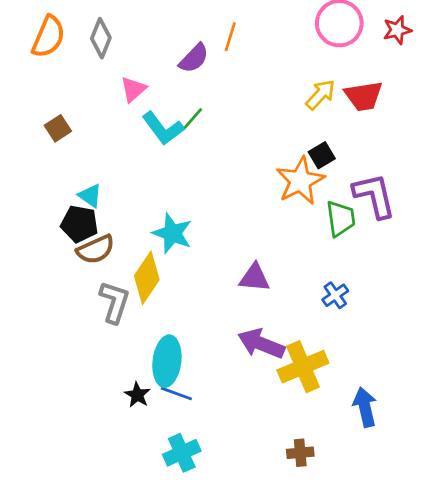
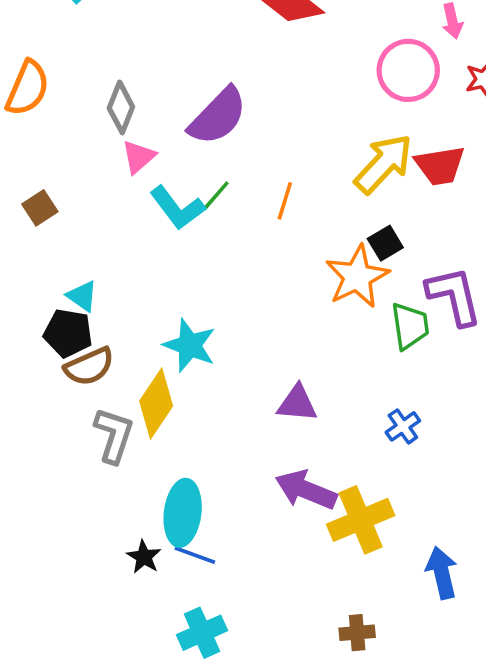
orange line: (230, 37) -> (285, 201), moved
gray diamond: (101, 38) -> (121, 107), moved
purple semicircle: (194, 58) -> (218, 116), size x1.5
yellow arrow: (320, 95) -> (384, 164), size x1.5

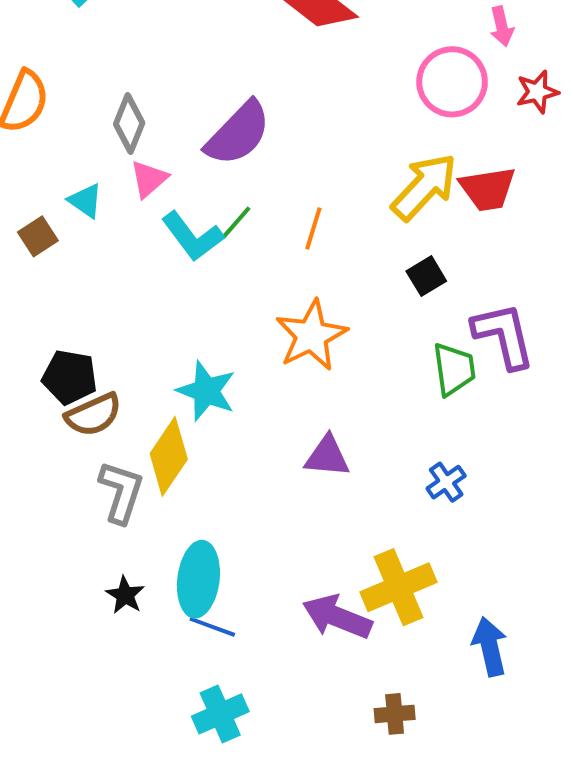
orange star: (357, 277) -> (311, 335), moved
cyan triangle: (82, 296) -> (85, 201), moved
purple arrow: (306, 490) -> (337, 617), moved
black star: (144, 557) -> (125, 595), moved

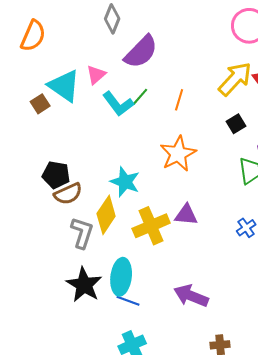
gray diamond: (129, 123) -> (112, 19), moved
cyan triangle: (85, 201) -> (64, 86), size x1.8
yellow cross: (399, 587) -> (151, 226), moved
black star: (125, 595) -> (84, 285), size x1.8

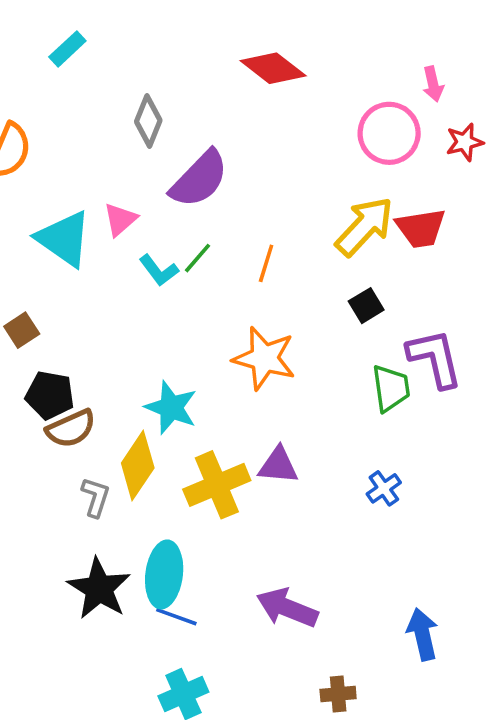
brown square: (40, 104) -> (22, 330), moved
cyan L-shape: (118, 104) -> (159, 270), size x0.7
orange star: (178, 154) -> (264, 358), turned -30
gray L-shape: (82, 233) -> (96, 497), size x0.7

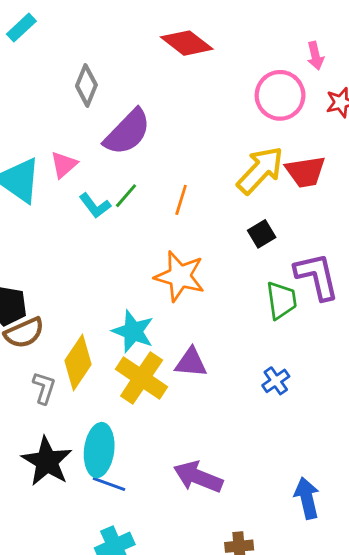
cyan star: (171, 407) -> (133, 331), moved
yellow cross: (217, 485) -> (142, 378), turned -33

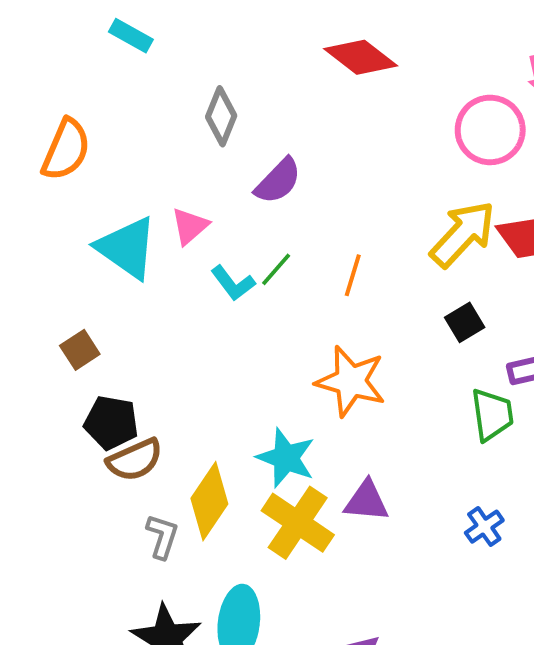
cyan rectangle: (21, 28) -> (131, 36), turned 72
purple semicircle: (127, 132) -> (278, 181), size x0.7

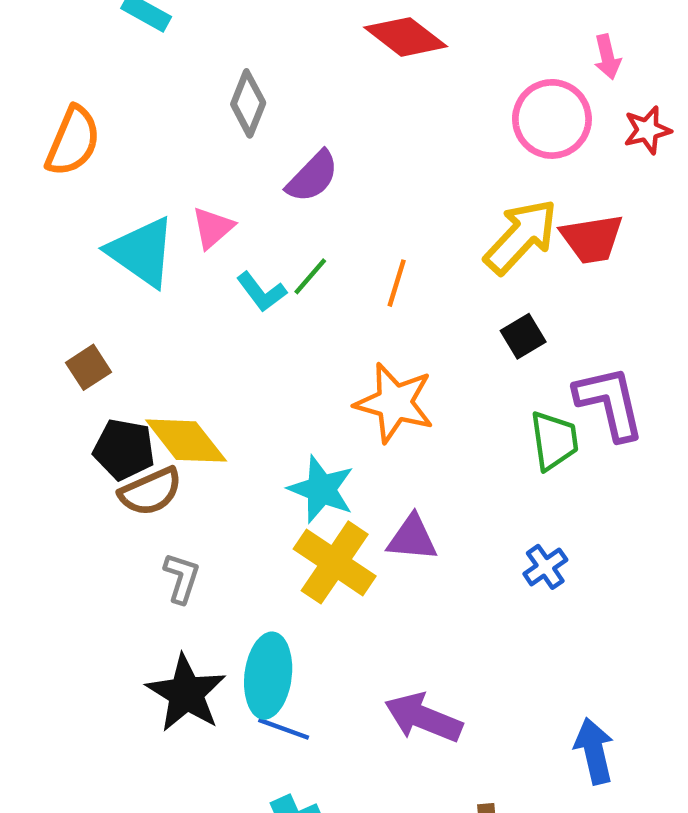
yellow diamond: (209, 501) -> (186, 441), moved, turned -72

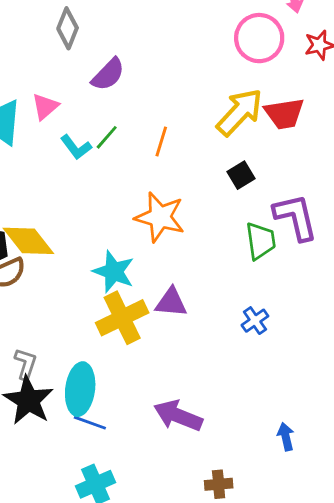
yellow cross: (335, 562) -> (122, 318), turned 30
gray L-shape: (182, 578) -> (26, 364), moved
blue arrow: (594, 751) -> (286, 437), size x0.7

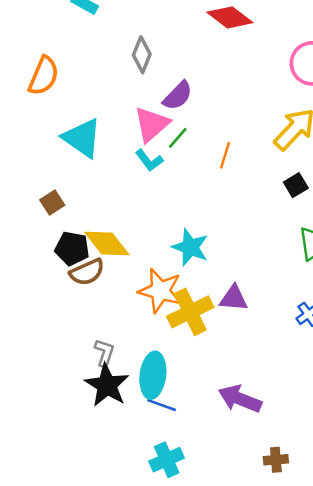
pink triangle: (45, 107) -> (152, 124), moved, size x1.5
green line: (107, 137) -> (178, 138), moved
orange star: (160, 217) -> (160, 291), moved
cyan star: (114, 272) -> (190, 247), moved

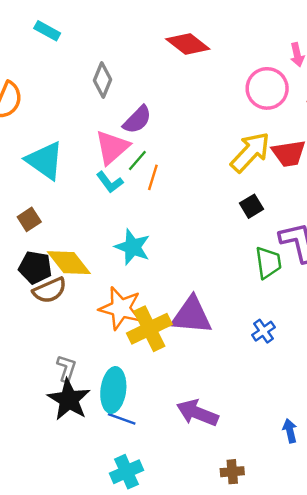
orange line: (225, 155) -> (153, 177), moved
brown square: (52, 203) -> (29, 219), moved
cyan star: (190, 247) -> (133, 247), moved
purple triangle: (234, 298) -> (191, 316), size x1.5

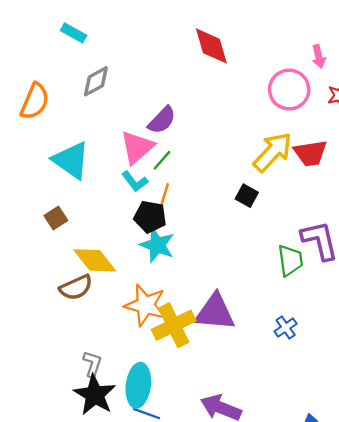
red diamond: (188, 44) -> (211, 46), turned 36
gray diamond: (102, 80) -> (96, 81), moved, turned 40
orange line: (153, 177) -> (164, 196), moved
black square: (251, 206) -> (247, 196), moved, turned -30
black pentagon: (35, 267) -> (150, 217), moved

